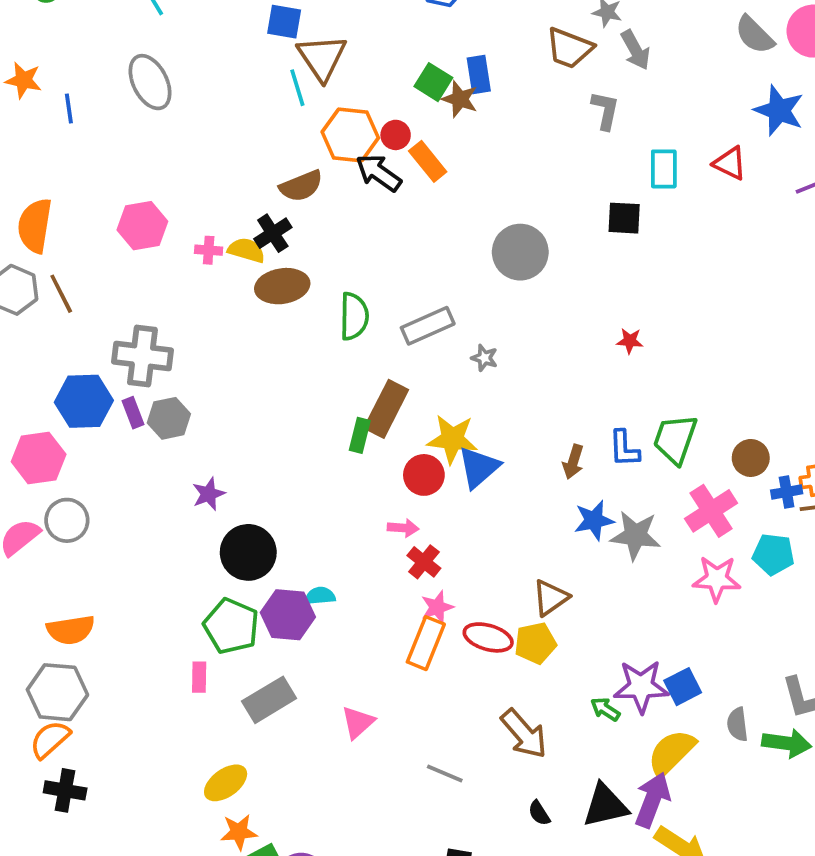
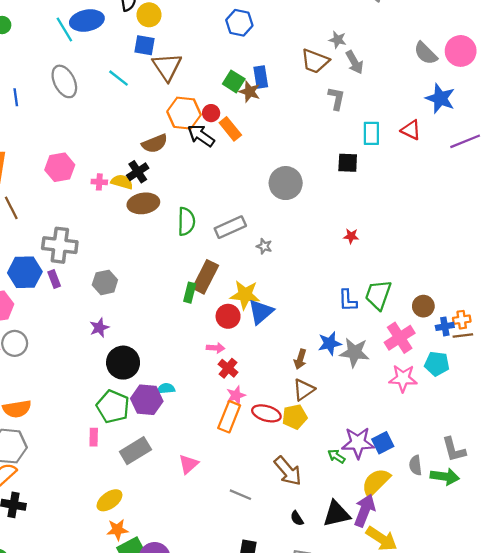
cyan line: (297, 88) -> (119, 78), moved, turned -35
gray hexagon: (169, 418) -> (105, 282), moved
brown arrow: (573, 462) -> (300, 359), moved

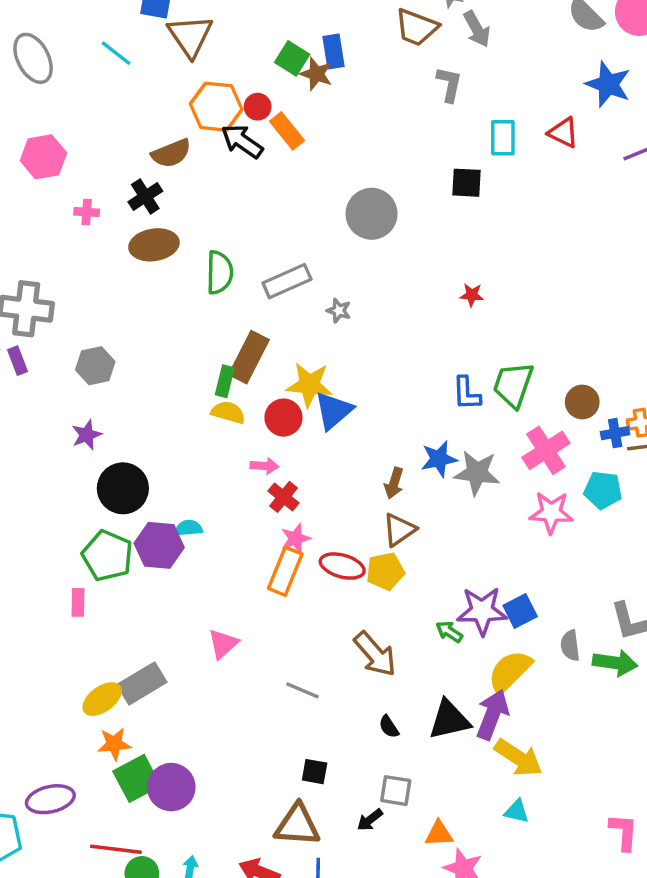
pink hexagon: (60, 167) -> (43, 157), moved
yellow semicircle: (122, 182) -> (228, 412), moved
gray rectangle: (135, 451) -> (142, 683), moved

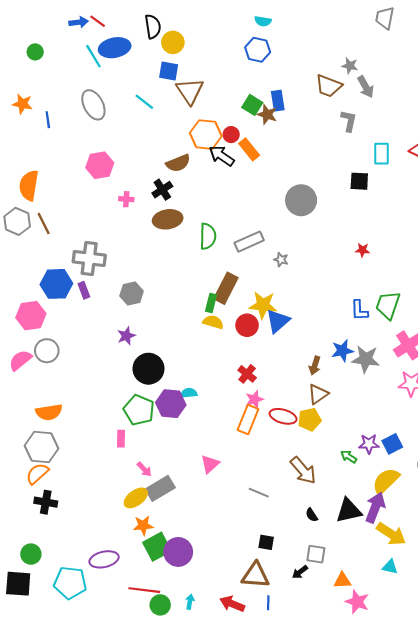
pink arrow: (264, 466) -> (144, 469), moved, turned 42
purple star: (482, 611) -> (369, 444), size x0.7

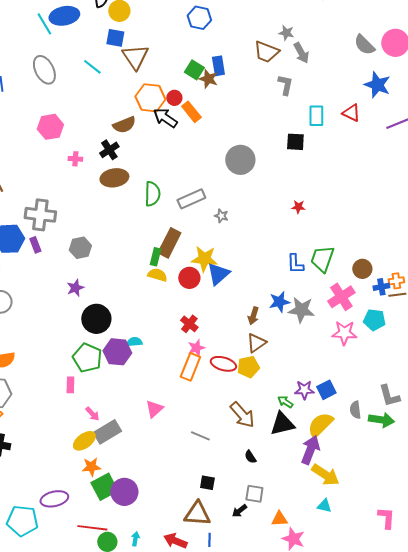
black triangle: (349, 511) -> (282, 424), moved

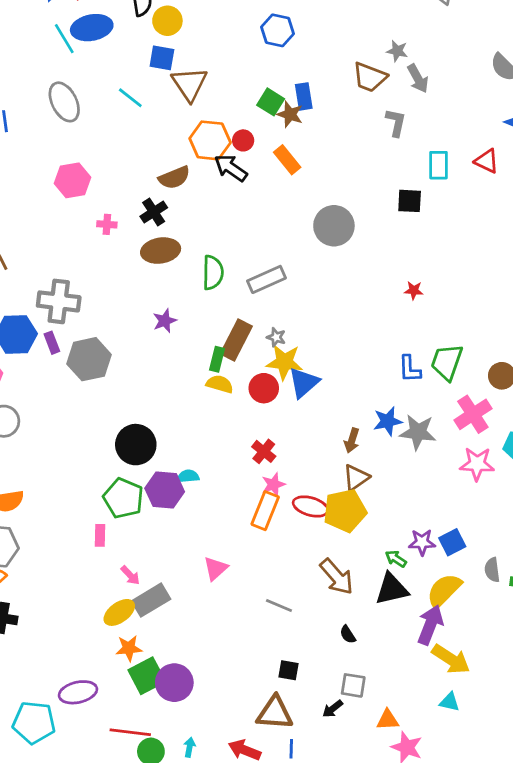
orange rectangle: (191, 112) -> (287, 160), moved
gray star: (221, 216) -> (276, 337), moved
gray hexagon: (80, 248) -> (89, 359), moved, size x1.4
purple star: (75, 288) -> (165, 321), moved
yellow pentagon: (248, 367) -> (345, 511), size x1.4

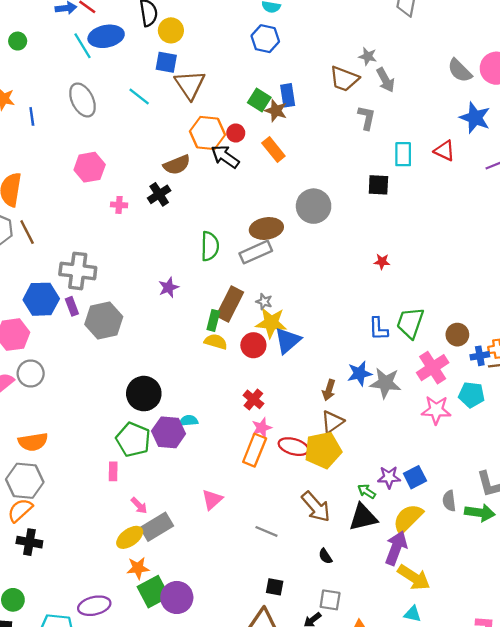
brown ellipse: (161, 251) -> (266, 228), moved

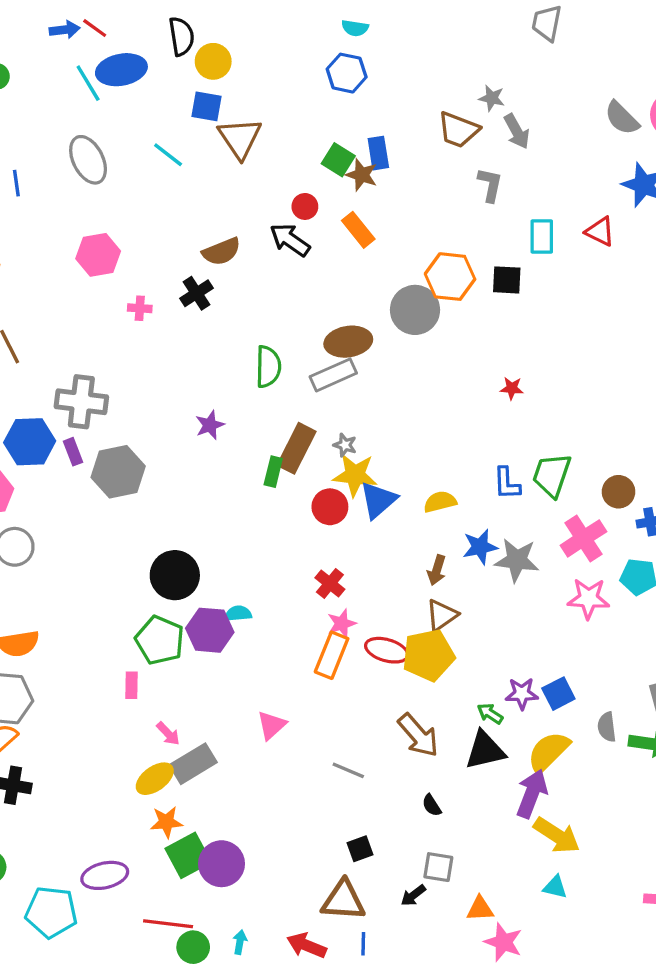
orange hexagon: (207, 133) -> (450, 277), moved
yellow semicircle: (216, 342) -> (440, 502), moved, turned -30
black square: (275, 587) -> (360, 849), turned -30

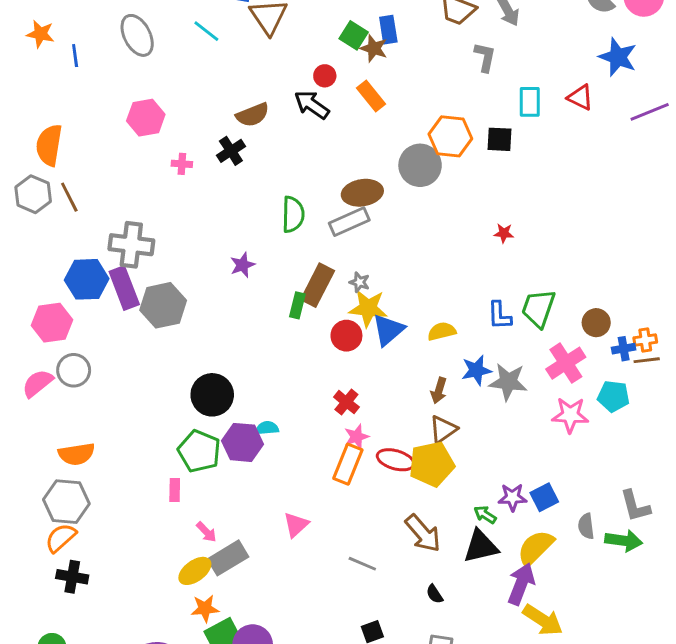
purple rectangle: (73, 452) -> (124, 288), size x1.8

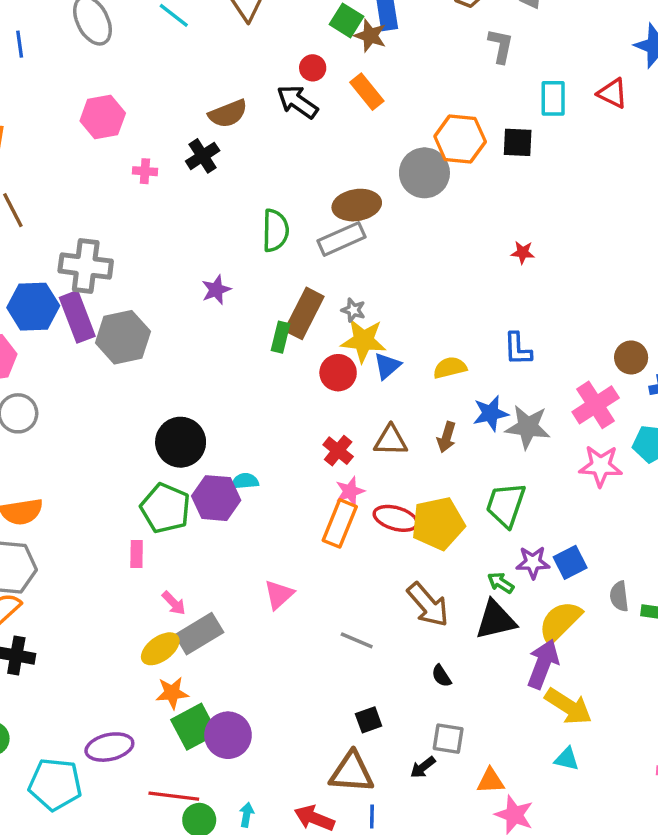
green trapezoid: (538, 308) -> (506, 505), moved
blue triangle: (388, 330) -> (387, 366), size x0.7
brown triangle: (443, 429) -> (391, 440), moved, turned 36

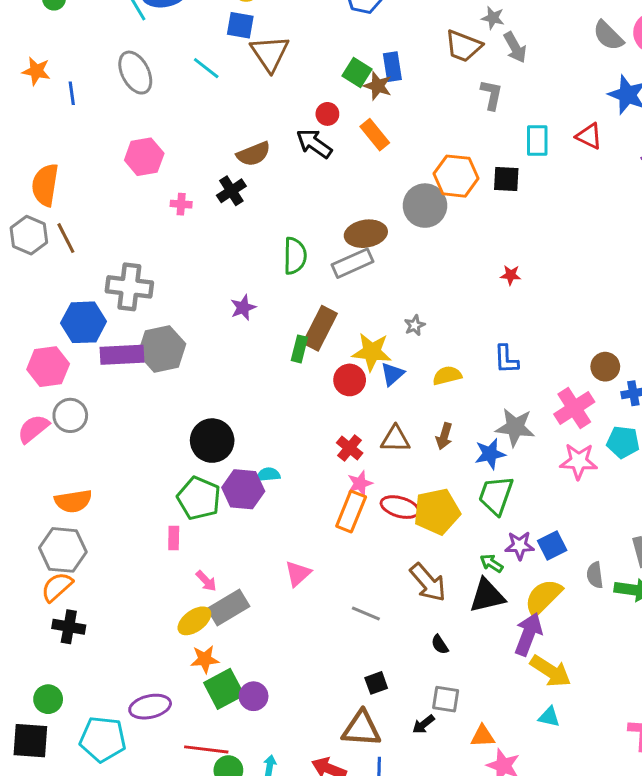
gray star: (353, 310) -> (415, 325), moved, turned 30
purple rectangle: (77, 317) -> (122, 355), moved, turned -72
blue star: (491, 413) -> (490, 454), moved
purple circle: (228, 735) -> (254, 696), size x0.7

